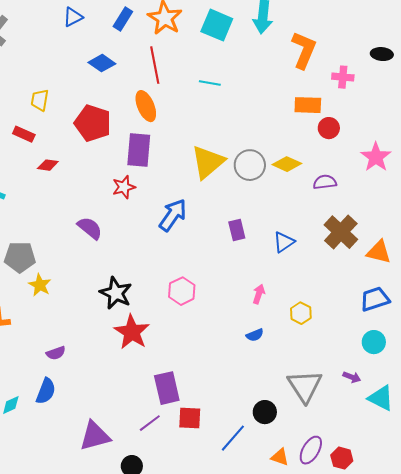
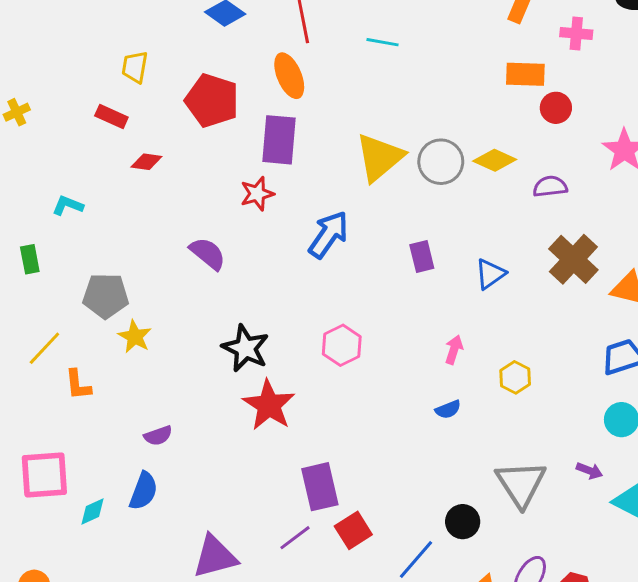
red square: (190, 418) -> (353, 530), turned -35

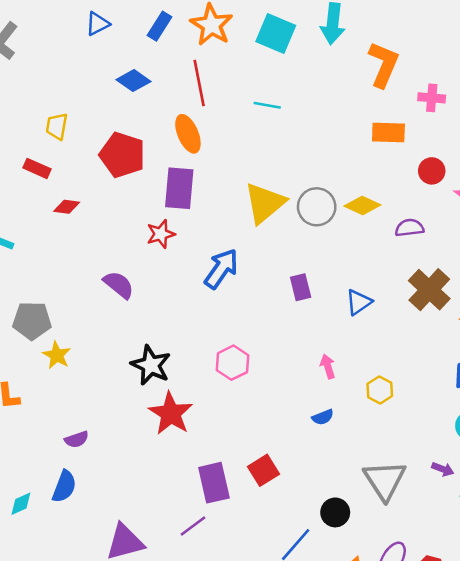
red circle: (556, 108) -> (432, 171), moved
pink arrow: (454, 350) -> (328, 366), turned -35
red square: (353, 530) -> (263, 470), moved

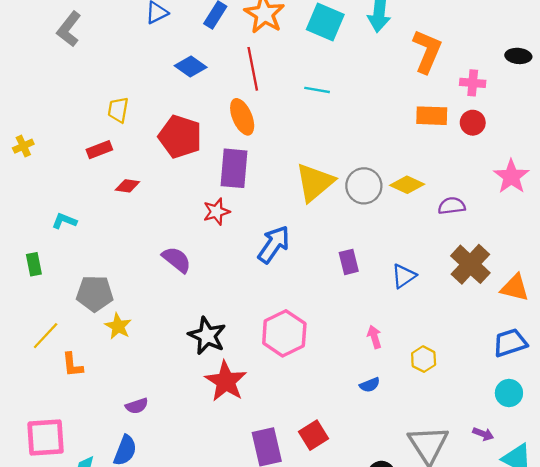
red rectangle: (37, 168) -> (99, 150), turned -45
red circle: (432, 171) -> (473, 123), moved
pink hexagon: (232, 363) -> (284, 333), size x1.4

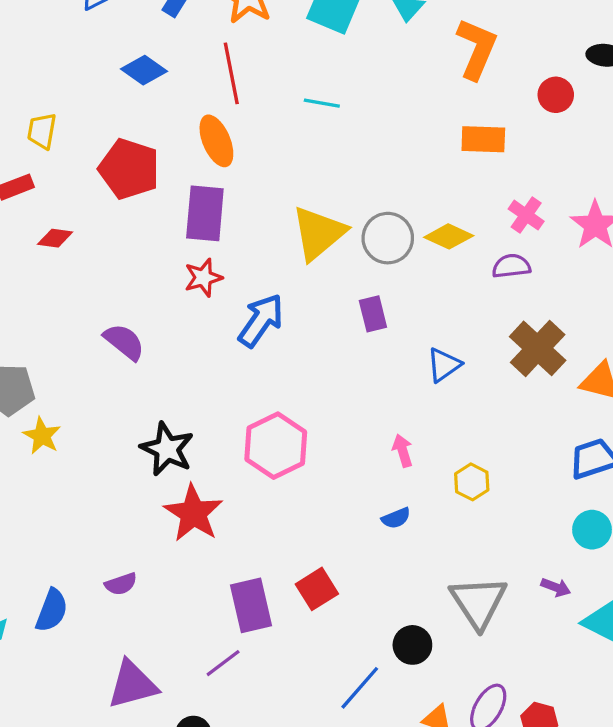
pink cross: (473, 83) -> (526, 215), moved, turned 30
red circle: (473, 123) -> (556, 95), moved
red star: (216, 212) -> (203, 278), moved
purple rectangle: (349, 262) -> (373, 314), moved
purple semicircle: (137, 406) -> (121, 584), moved

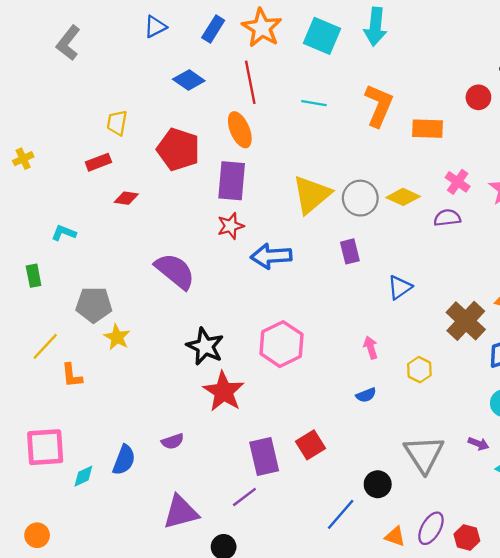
orange L-shape: (477, 49) -> (379, 105), moved
blue arrow: (261, 320) -> (271, 256), turned -129
purple semicircle: (124, 342) -> (175, 271), size x1.4
brown cross: (538, 348) -> (466, 321), moved

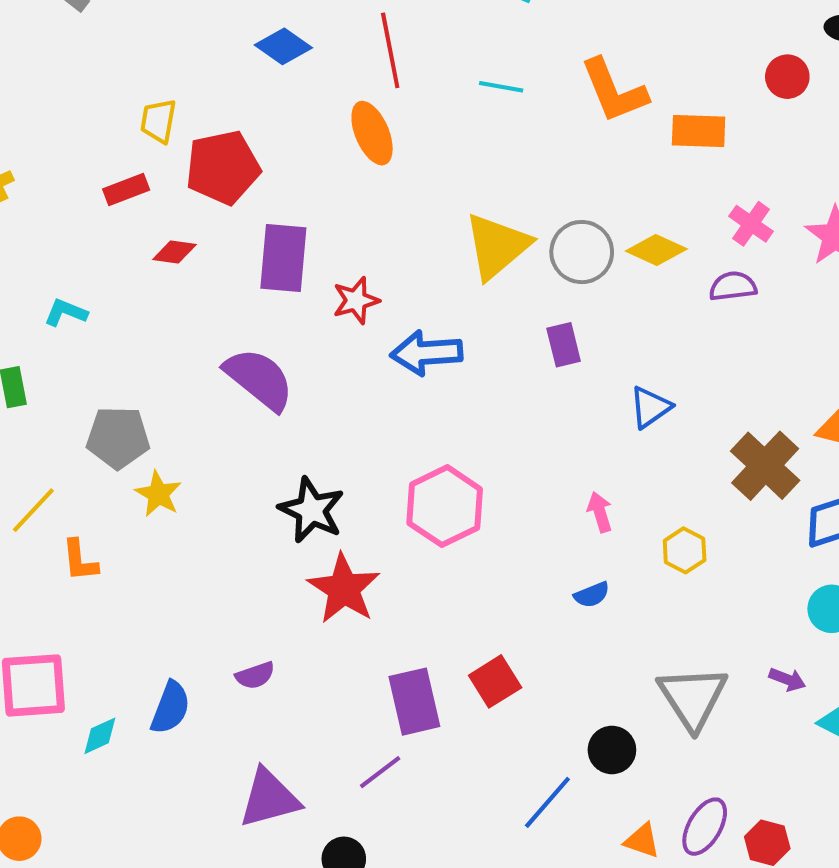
orange L-shape: (379, 105) -> (614, 91), turned 135
red pentagon: (178, 149) -> (223, 167), moved, turned -30
purple rectangle: (232, 181) -> (283, 258), moved

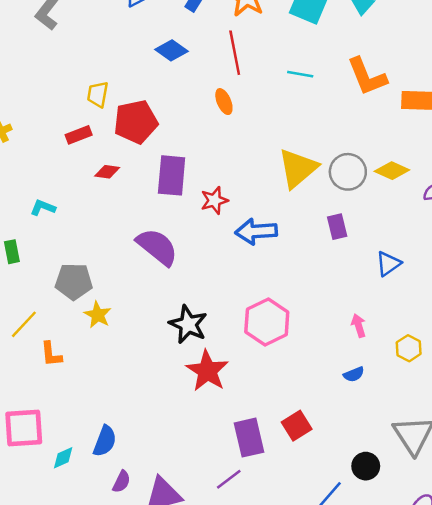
orange ellipse: (372, 133) -> (224, 102), size x0.7
purple semicircle: (255, 675) -> (121, 482), moved, turned -45

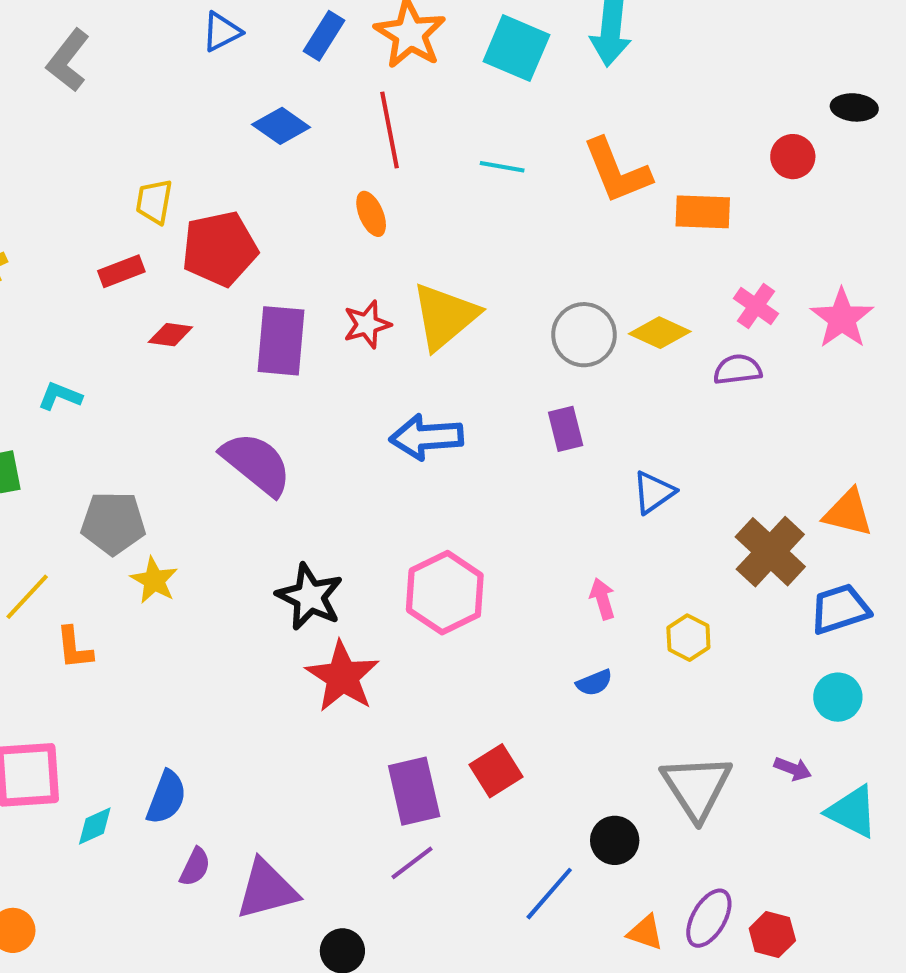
yellow triangle: (298, 168) -> (445, 316), moved
red star: (214, 200) -> (367, 324), moved
purple line: (229, 479) -> (412, 863), moved

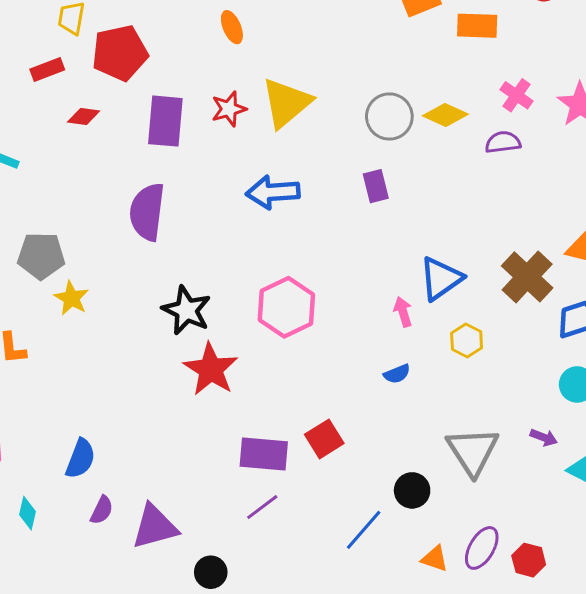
purple semicircle: (256, 464) -> (147, 212), turned -122
blue triangle: (654, 492) -> (441, 278), moved, size x1.4
purple rectangle: (414, 791) -> (264, 454), turned -72
cyan diamond: (95, 826) -> (28, 513), moved, turned -52

